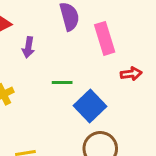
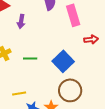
green line: (62, 83) -> (30, 58), moved

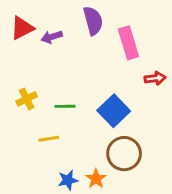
purple arrow: (21, 21) -> (52, 37), moved, turned 64
yellow line: (19, 93) -> (49, 139), moved

